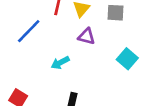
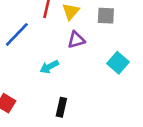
purple triangle: (87, 36) -> (76, 40), turned -30

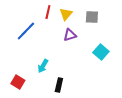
cyan arrow: (49, 67) -> (43, 66), moved, turned -32

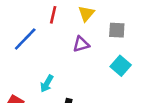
yellow triangle: (66, 14) -> (86, 14), moved
gray square: (92, 17) -> (117, 30), moved

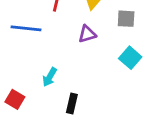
blue line: (25, 39) -> (26, 28), turned 52

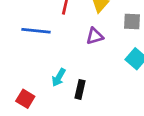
black rectangle: (72, 104) -> (80, 89), moved

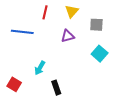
black rectangle: (80, 89) -> (56, 88), moved, turned -32

